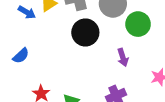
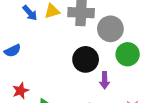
black circle: (85, 32) -> (86, 59), moved

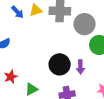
black circle: (86, 59) -> (60, 64), moved

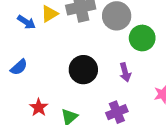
black circle: (60, 64) -> (83, 70), moved

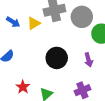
yellow triangle: (49, 14) -> (34, 23), moved

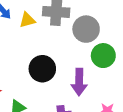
purple arrow: (89, 60) -> (79, 82), size x1.5

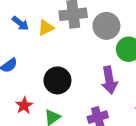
black circle: (42, 69) -> (57, 80), moved

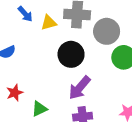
black circle: (57, 80) -> (71, 54), moved
purple arrow: (109, 80) -> (80, 88), moved, turned 40

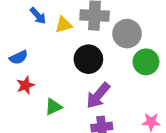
red star: (15, 93) -> (25, 85), moved
green triangle: (39, 109) -> (53, 107), moved

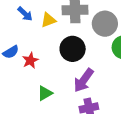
red star: (25, 85) -> (30, 60), moved

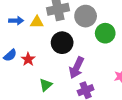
blue arrow: (25, 14) -> (16, 21), turned -32
yellow triangle: (48, 20) -> (37, 22), turned 32

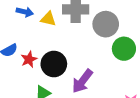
black circle: (62, 43) -> (54, 64), moved

